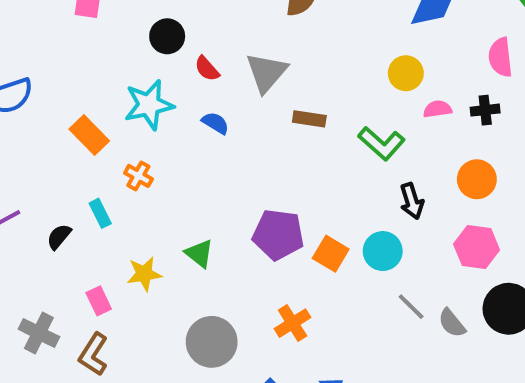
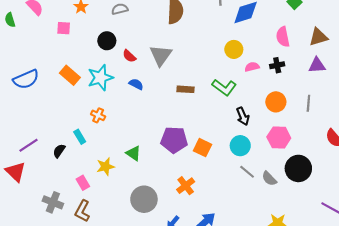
brown rectangle: (309, 119) -> (185, 89), moved
orange rectangle: (89, 135) -> (70, 75), moved
cyan circle: (383, 251) -> (240, 146), moved

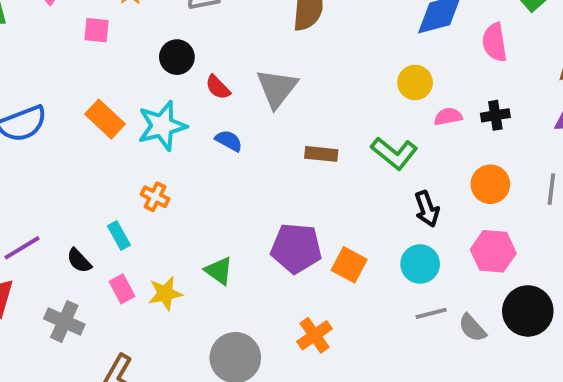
pink semicircle: (283, 37) -> (495, 42), moved
black semicircle: (59, 151) -> (79, 261), turned -80
gray line: (247, 172) -> (431, 313), turned -56
pink rectangle: (83, 183) -> (122, 289), moved
gray cross: (53, 202) -> (64, 321), moved

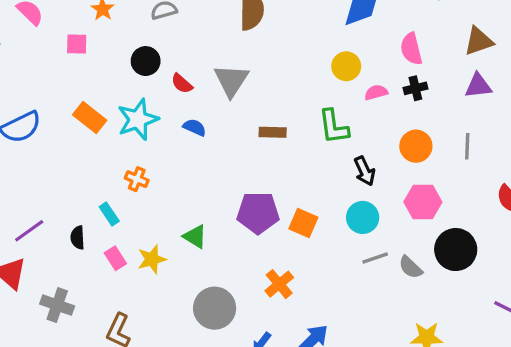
pink semicircle: (495, 42) -> (411, 49), moved
green L-shape: (394, 153) -> (334, 127), turned 48
black semicircle: (79, 261) -> (78, 238), turned 45
gray cross: (64, 321) -> (57, 305), moved

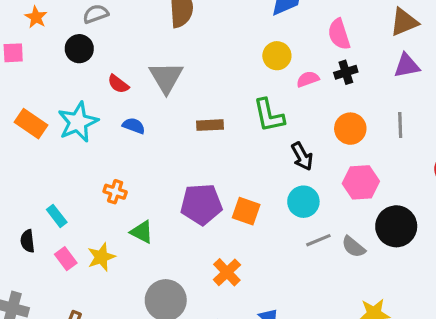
black circle: (146, 61) -> (79, 49), moved
orange cross: (137, 179) -> (115, 192), moved

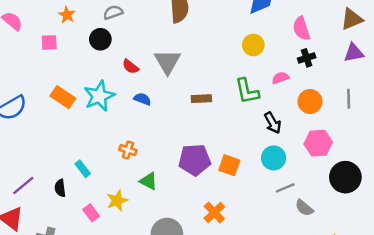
pink semicircle: (308, 79) -> (280, 78), moved
gray semicircle: (353, 247) -> (304, 208), moved
pink rectangle: (66, 259) -> (91, 213), moved

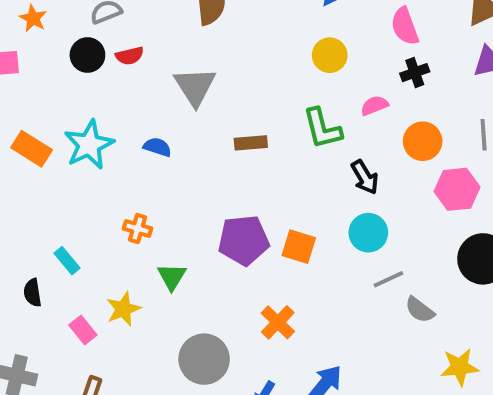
red semicircle: (130, 67) -> (130, 56), moved, turned -49
pink hexagon: (318, 143) -> (457, 189), moved
green triangle: (148, 181) -> (172, 277), turned 36

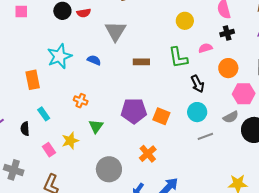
orange rectangle: (32, 149) -> (33, 80), moved, turned 42
gray semicircle: (420, 310) -> (231, 117), moved, turned -70

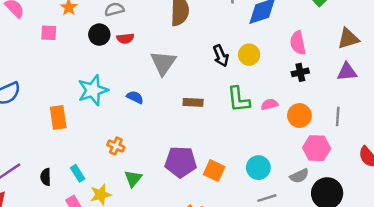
pink semicircle: (205, 48) -> (269, 104), moved
black arrow: (198, 84) -> (221, 56), moved
cyan rectangle: (44, 114) -> (78, 173), moved

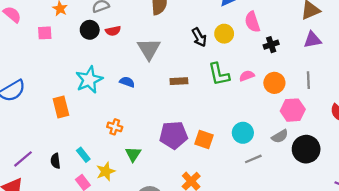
pink semicircle: (298, 43) -> (252, 22), moved

